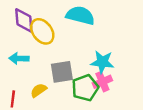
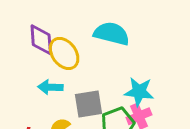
cyan arrow: (19, 58) -> (50, 87), moved

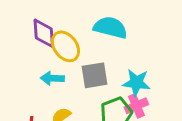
gray square: (89, 104) -> (94, 75), moved

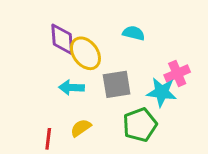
cyan semicircle: (110, 28) -> (134, 33), size x0.6
pink cross: (136, 106) -> (177, 74), moved

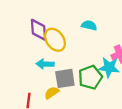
gray square: (117, 84) -> (65, 78), moved
green pentagon: (140, 125) -> (90, 77), moved

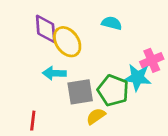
green pentagon: (90, 77) -> (113, 90), turned -30
yellow semicircle: (52, 93) -> (96, 116), moved

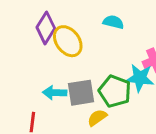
purple diamond: (46, 29) -> (46, 28), turned 36
cyan arrow: (54, 73) -> (55, 93), moved

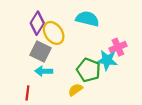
cyan semicircle: (113, 22) -> (87, 19), size x1.5
gray square: (81, 93) -> (41, 51), moved, turned 35

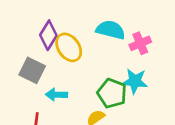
pink cross: (118, 47) -> (140, 43), moved
gray square: (41, 51) -> (32, 70), moved

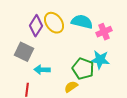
yellow ellipse: (69, 47) -> (54, 23), moved

